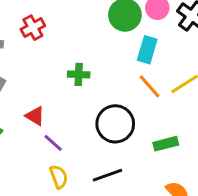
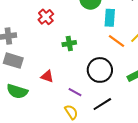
red cross: (33, 28) -> (46, 17), moved
purple line: (53, 143) -> (75, 92), moved

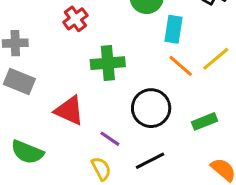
green cross: (69, 43) -> (108, 63), size x1.5
red triangle: (47, 76) -> (69, 111), size x1.5
green semicircle: (17, 91) -> (27, 152), moved

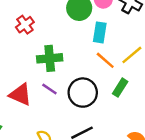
green rectangle: (205, 121) -> (120, 88), moved, turned -36
purple line: (110, 139) -> (49, 89), moved

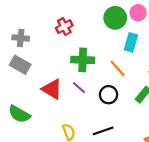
orange line: (105, 60) -> (118, 68), moved
black circle: (83, 93) -> (109, 95), size x0.7

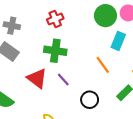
green cross: (83, 60) -> (55, 51), moved
black circle: (109, 95) -> (90, 100), moved

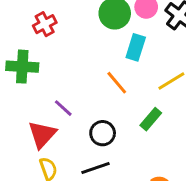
green cross: (55, 51) -> (22, 67), moved
red triangle: (37, 78) -> (42, 134), moved, turned 40

